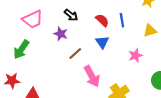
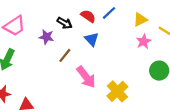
black arrow: (71, 15) -> (65, 23), moved
blue line: (122, 20) -> (109, 13), turned 64
pink star: (135, 55) -> (144, 41), moved

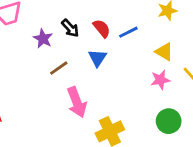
yellow triangle: (140, 19) -> (164, 52), turned 40

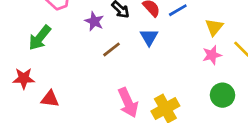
yellow triangle: (164, 52) -> (214, 27), turned 42
pink arrow: (77, 102) -> (128, 103), moved

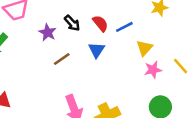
yellow triangle: (214, 27) -> (145, 48), moved

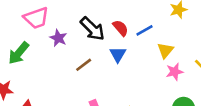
black arrow: (72, 23) -> (92, 29), size x1.5
purple star: (48, 32) -> (58, 38), moved

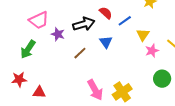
red semicircle: (121, 28) -> (106, 13), moved
black arrow: (92, 29) -> (84, 24), turned -55

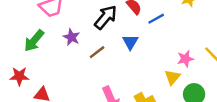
black arrow: (84, 24) -> (106, 17), turned -40
purple star: (58, 34) -> (71, 37), moved
yellow triangle: (143, 35) -> (172, 77), moved

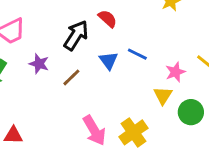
blue line: (156, 19) -> (137, 54), moved, turned 63

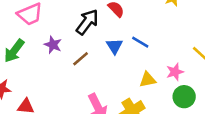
pink star: (175, 72) -> (175, 72), moved
yellow triangle: (163, 95) -> (148, 80), moved, turned 42

